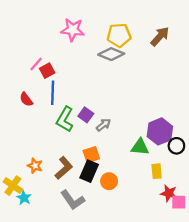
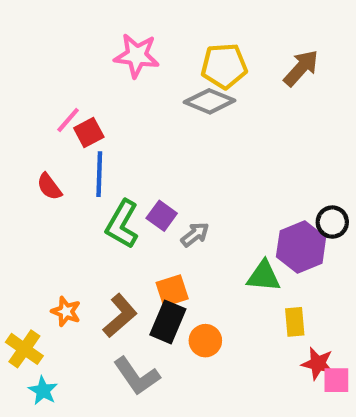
black circle: (176, 146) -> (332, 222), moved
cyan star: (24, 198) -> (43, 391), moved

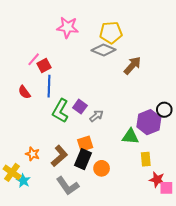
brown arrow: (301, 68) -> (132, 65), moved
cyan star: (43, 391) -> (23, 181), moved

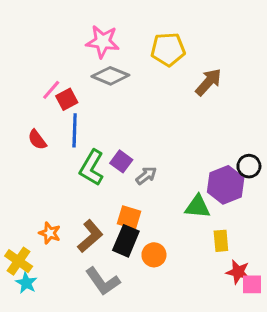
gray diamond: (104, 50) -> (110, 76), moved
brown arrow: (132, 65) -> (208, 82), moved
orange square: (85, 144) -> (129, 217), turned 35
cyan star: (23, 181) -> (26, 283), moved

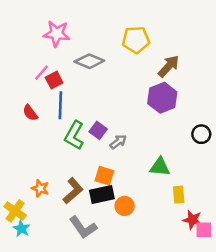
pink star: (103, 42) -> (57, 34), moved
purple hexagon: (226, 185) -> (162, 98), moved
black rectangle: (126, 241) -> (102, 195), turned 55

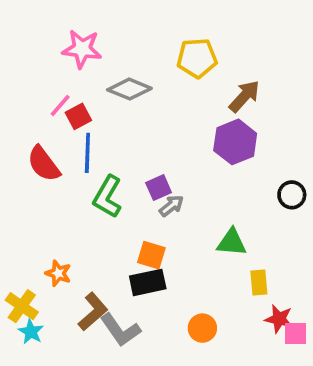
red semicircle: (30, 113) -> (44, 164), size x1.5
purple square: (98, 130) -> (159, 188), moved, turned 30
brown L-shape: (73, 191) -> (93, 312), moved
orange circle: (125, 206) -> (202, 328), moved

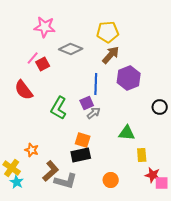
brown arrow: (244, 96) -> (111, 55), moved
blue line: (87, 153) -> (96, 84), moved
gray L-shape: (120, 330) -> (66, 181), turned -40

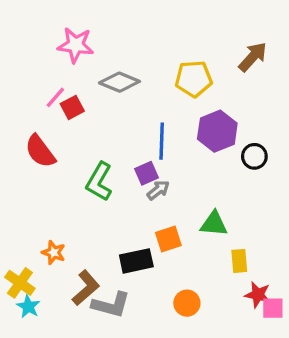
yellow pentagon: (108, 32) -> (194, 79), moved
brown arrow: (111, 55) -> (253, 57), moved
black circle: (160, 107) -> (254, 156), moved
orange square: (83, 140) -> (168, 239), moved, turned -35

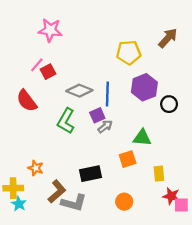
gray diamond: (119, 82) -> (79, 91), moved
green triangle: (214, 224) -> (142, 138), moved
orange square: (168, 239) -> (128, 159), moved
yellow cross: (20, 283) -> (13, 188), turned -36

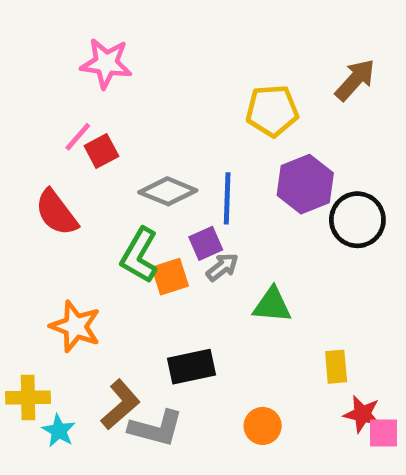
black circle: (169, 104) -> (357, 220), size x1.5
green triangle: (142, 138) -> (272, 305), moved
orange square: (128, 159) -> (170, 277), moved
orange star: (36, 168) -> (75, 326), moved, size x1.5
cyan star: (19, 204) -> (59, 431), moved

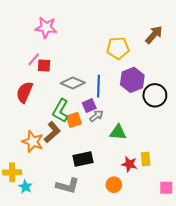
red square: (101, 151) -> (44, 65), turned 32
red semicircle: (56, 213) -> (24, 92), turned 60
brown L-shape: (120, 405) -> (52, 132), moved
red star: (362, 414) -> (129, 164), moved

